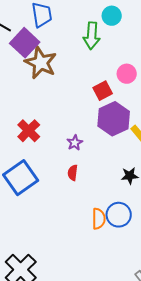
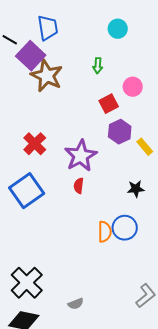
green arrow: (92, 36) -> (98, 66), moved, size x0.6
purple hexagon: (114, 119) -> (120, 132), size x0.7
purple star: (75, 143) -> (81, 156), size x2.0

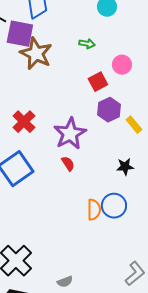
purple square: (31, 56) -> (20, 34), turned -32
green arrow: (98, 66) -> (87, 44), turned -84
red semicircle: (79, 186) -> (68, 164), turned 140

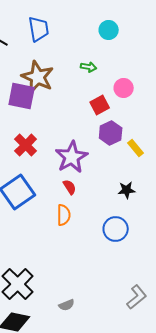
purple square: (20, 34) -> (22, 96), moved
orange semicircle: (94, 210) -> (64, 215), moved

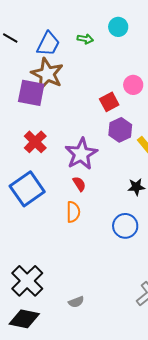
blue trapezoid: (39, 29) -> (48, 44), moved, turned 36
green arrow: (89, 67) -> (85, 39), moved

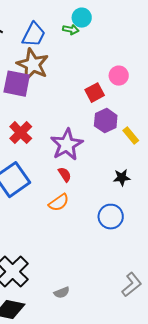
cyan circle: (118, 27) -> (82, 18), moved
orange semicircle: (73, 212) -> (59, 203), turned 55

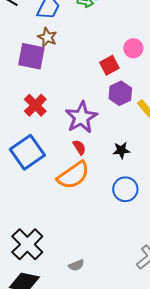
brown star: (33, 65) -> (47, 37), size x0.6
black star: (122, 178) -> (121, 150), moved
orange semicircle: (59, 203) -> (73, 175), size x1.6

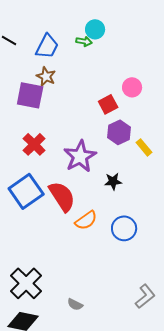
red semicircle: (79, 147) -> (62, 196), moved, size x2.0
black star: (121, 150) -> (113, 181), moved
orange semicircle: (73, 175) -> (86, 220), moved, size x0.7
gray semicircle: (76, 265) -> (75, 304), turned 49

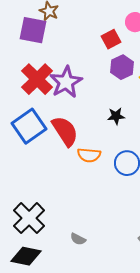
red cross: (34, 144) -> (37, 79), size x1.4
purple star: (80, 156) -> (66, 82), moved
orange semicircle: (86, 220) -> (89, 155), turned 40

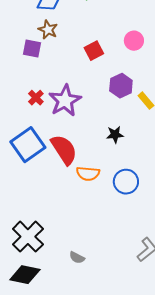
purple square: (33, 30) -> (32, 49), size x0.7
red square: (111, 39) -> (94, 51), moved
red cross: (37, 79) -> (36, 98), size x0.5

